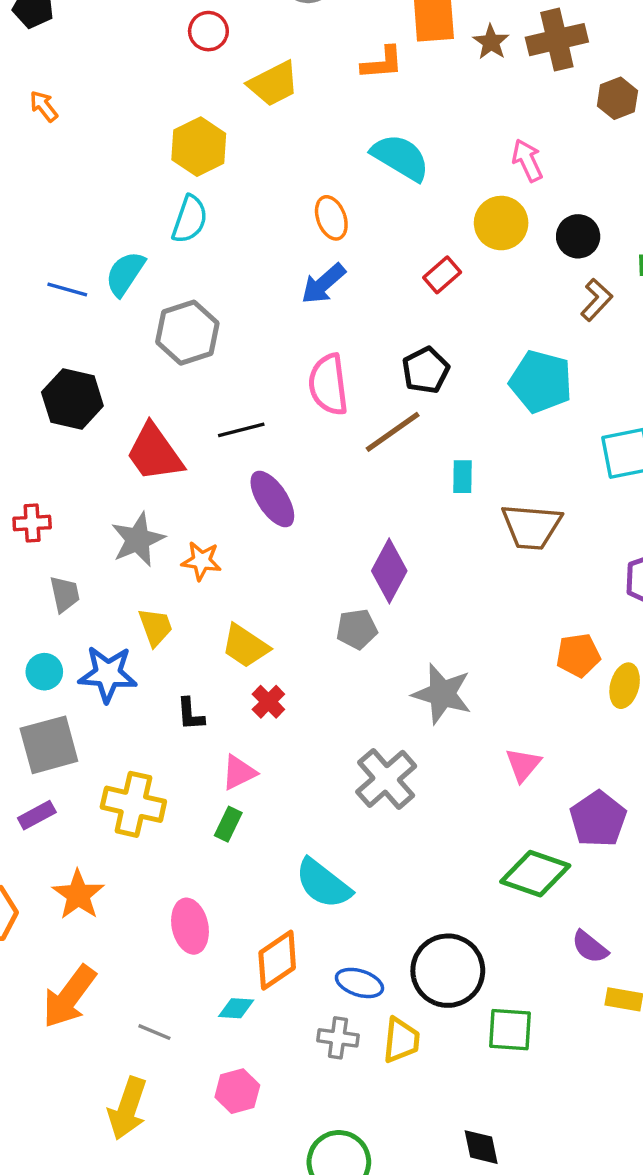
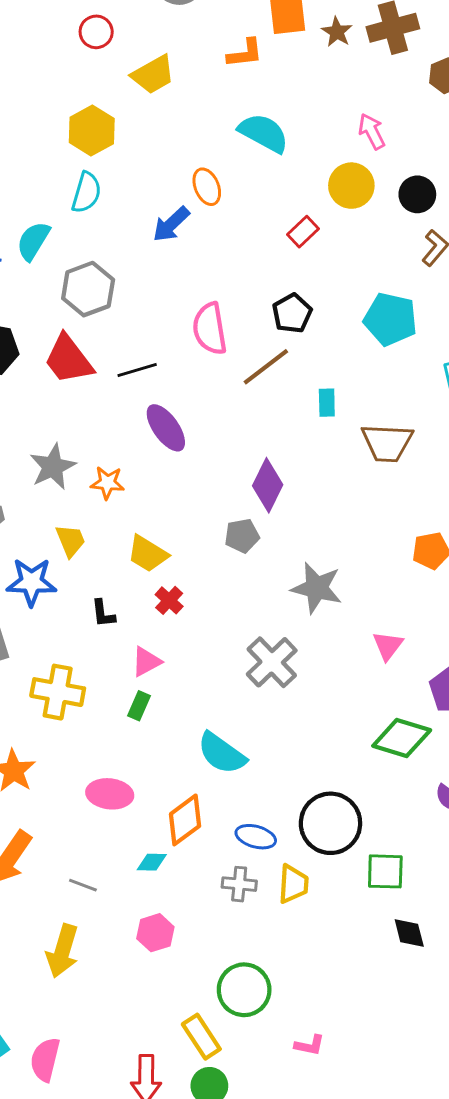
blue arrow: (323, 284) -> (171, 224), moved
red trapezoid: (155, 453) -> (68, 359), moved
pink ellipse: (190, 926) -> (110, 794), turned -69
black diamond: (481, 1147) -> (409, 933), moved

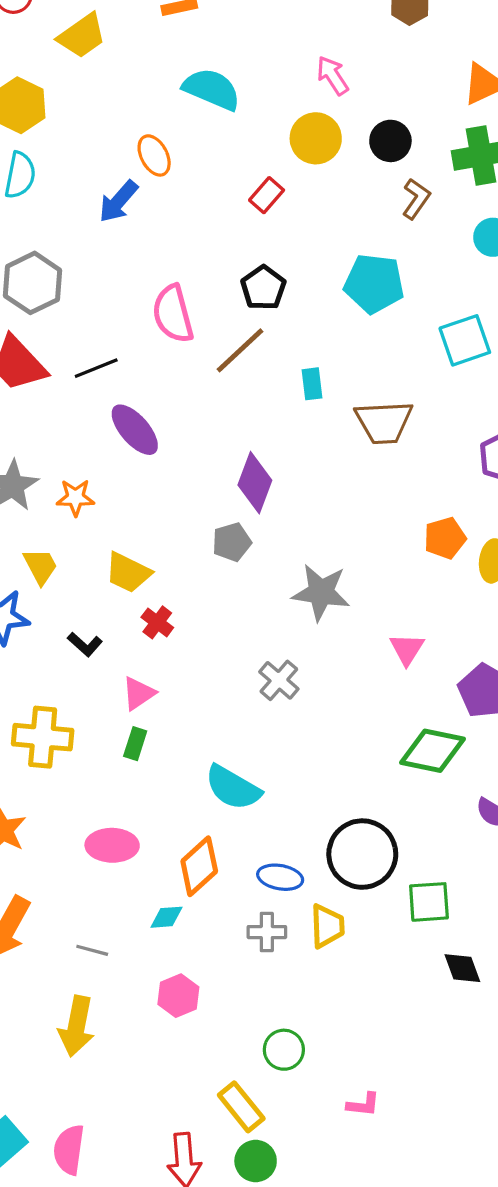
black L-shape: (103, 614) -> (85, 644), turned -36
gray cross: (272, 662) -> (279, 680), size x0.7
green circle: (244, 990) -> (284, 1050), size x0.7

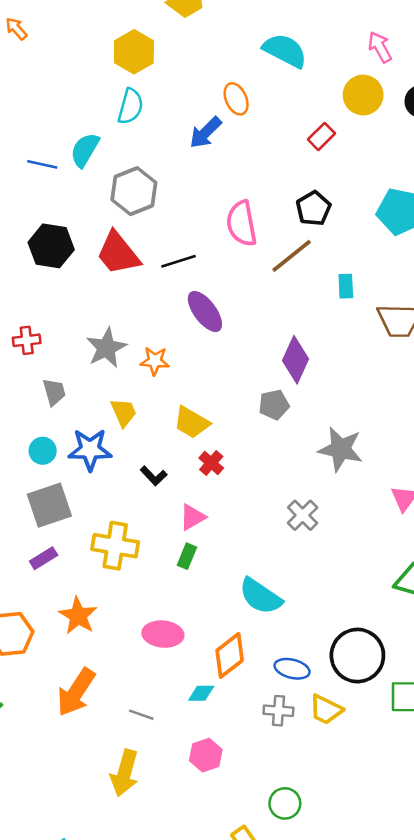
yellow trapezoid: (327, 926) -> (326, 710), turned 114

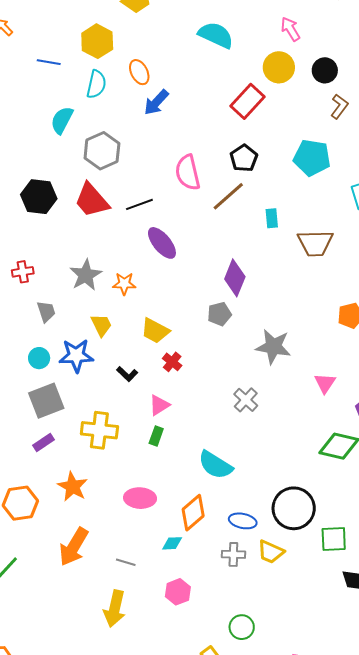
orange ellipse: (236, 99) -> (139, 72), moved
red rectangle: (321, 136) -> (248, 101), size x1.6
blue line: (42, 164) -> (49, 62), moved

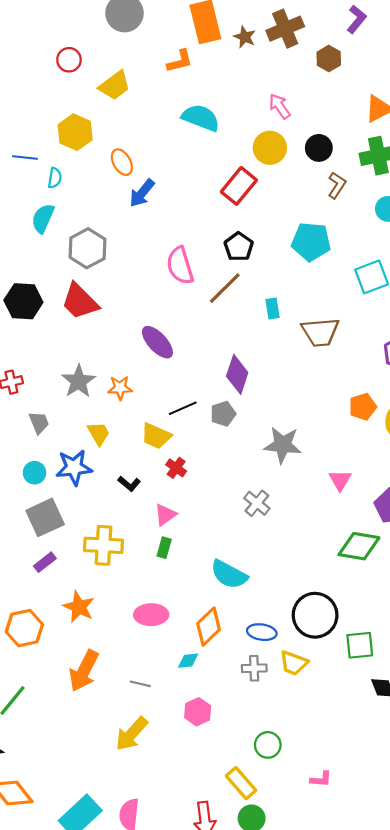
cyan semicircle: (96, 84) -> (55, 178), moved, size x0.7
black line: (139, 204) -> (183, 408), moved
yellow arrow: (115, 609) -> (132, 734), turned 33

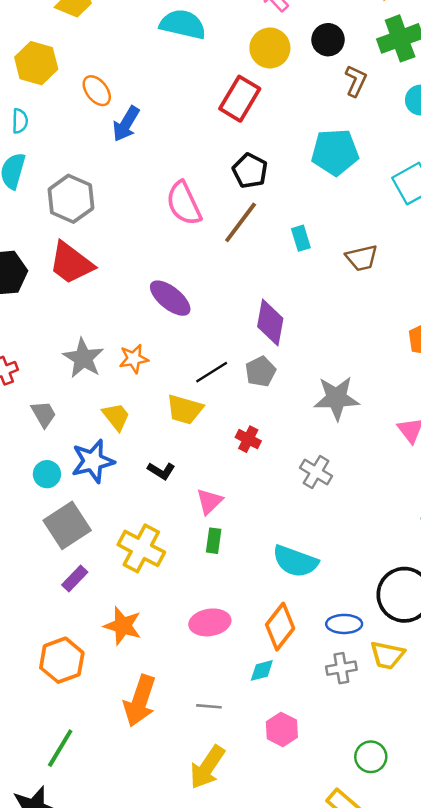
brown trapezoid: (320, 332) -> (362, 258), size x0.7
red cross: (176, 468) -> (248, 439), moved
yellow cross: (103, 545) -> (141, 548), turned 33

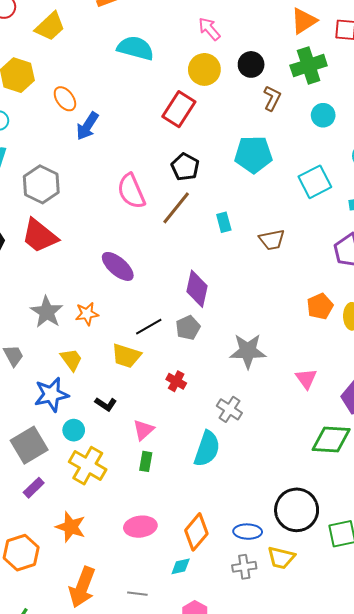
cyan circle: (47, 474) -> (74, 430), moved
cyan semicircle: (295, 561) -> (207, 449), moved, turned -93

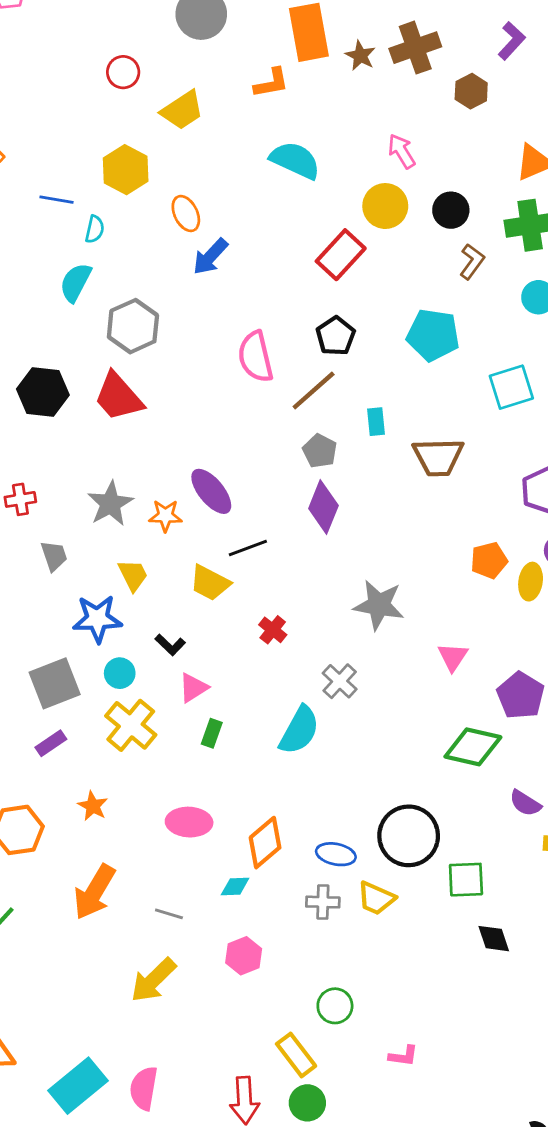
brown trapezoid: (272, 240) -> (438, 457), size x1.4
purple ellipse: (118, 266) -> (211, 491), moved
gray pentagon: (188, 328) -> (320, 451), moved, turned -30
pink triangle: (143, 430) -> (193, 688), moved
orange star: (71, 527) -> (93, 806), size x0.7

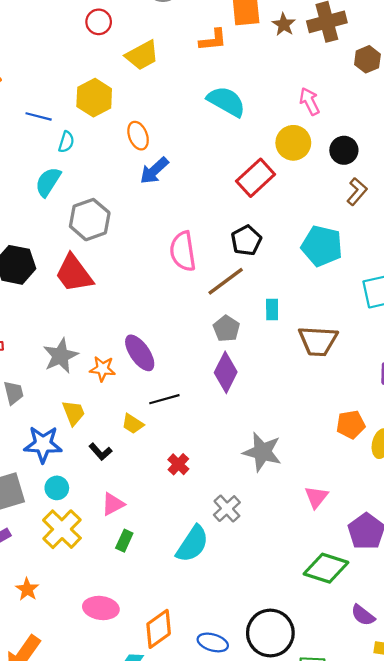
yellow trapezoid: (210, 583) -> (133, 424), size x0.7
black L-shape: (170, 645) -> (100, 452), moved

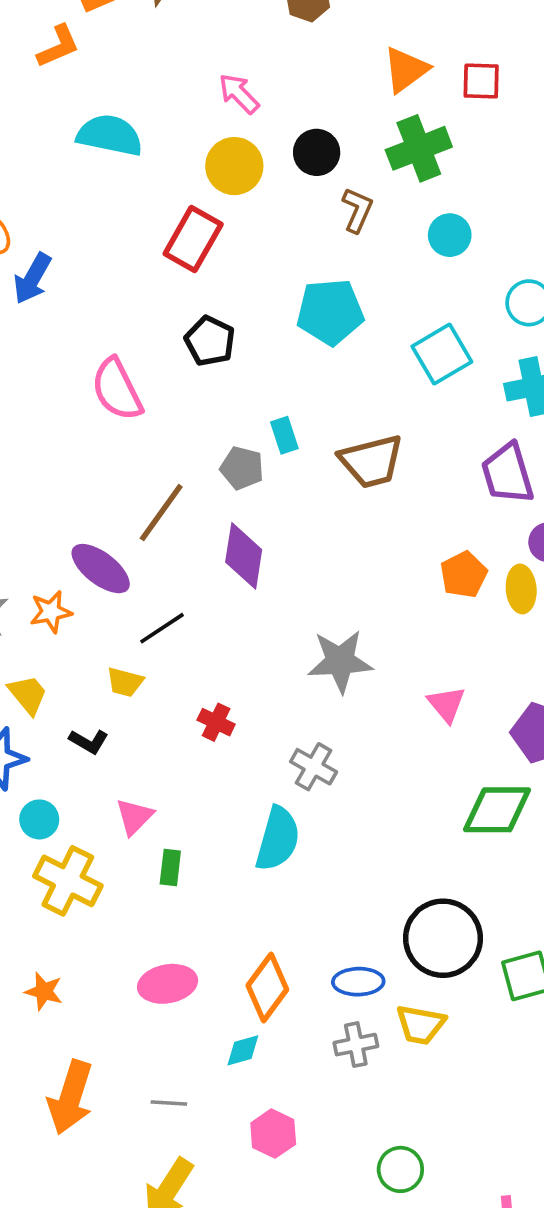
brown line: (226, 281) -> (161, 513), moved
gray pentagon: (226, 329) -> (242, 468), moved

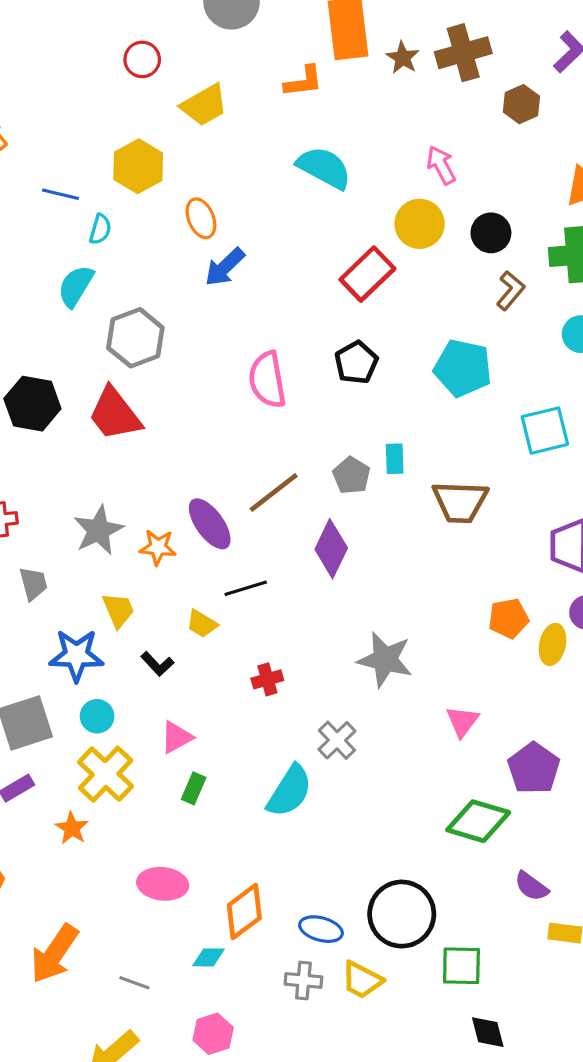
red cross: (216, 722) -> (267, 679), turned 32
orange star: (44, 991) -> (72, 828), moved

